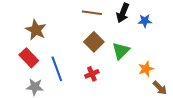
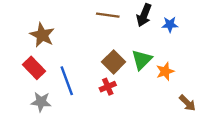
brown square: (94, 42) -> (114, 62), moved
orange star: (146, 69) -> (165, 71), moved

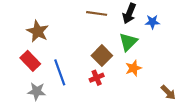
green triangle: (142, 60) -> (128, 42), moved
orange star: (165, 71) -> (133, 68), moved

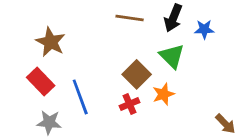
green triangle: (128, 42) -> (172, 56), turned -30
orange star: (133, 68) -> (163, 94), moved

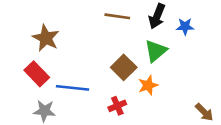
green triangle: (172, 56) -> (156, 51), turned 35
blue line: (80, 97) -> (73, 88), turned -64
red cross: (130, 104) -> (117, 106), moved

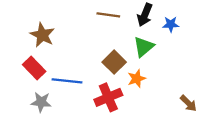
red cross: (117, 106) -> (108, 97), size x1.6

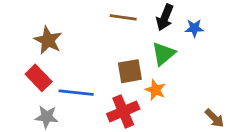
brown square: (114, 62) -> (130, 71), turned 35
orange star: (137, 79) -> (155, 90), turned -30

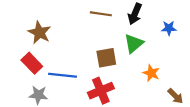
blue star: (194, 28) -> (169, 28), moved
orange star: (155, 90) -> (151, 73), moved

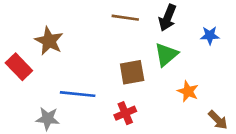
red rectangle: (32, 63) -> (19, 67), moved
red cross: (101, 91) -> (125, 113), size x0.7

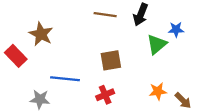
green triangle: (166, 55) -> (157, 44), moved
orange star: (188, 91) -> (158, 91), moved, turned -30

